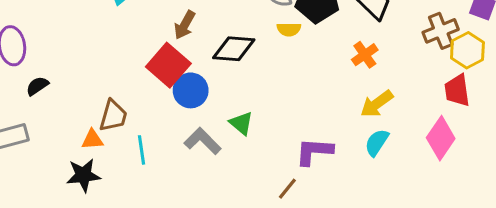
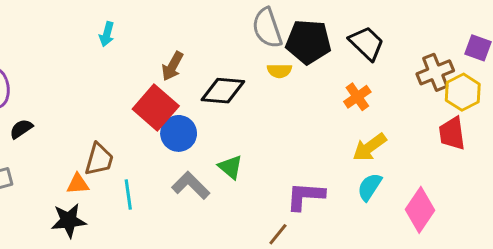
pink diamond: (441, 138) -> (420, 210), moved

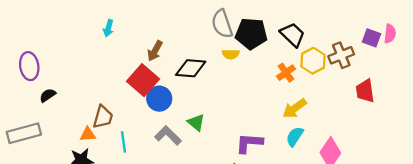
yellow hexagon: (463, 92) -> (313, 61), moved
red trapezoid: (452, 133) -> (365, 91), moved

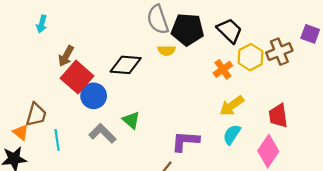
brown arrow: (155, 51) -> (66, 56), moved
red trapezoid: (365, 91) -> (278, 116), moved
orange triangle: (88, 134) -> (21, 132), turned 42

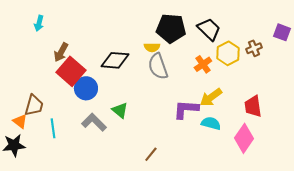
gray semicircle: (158, 20) -> (158, 66), moved
brown cross: (279, 52) -> (254, 48), size x0.7
cyan semicircle: (232, 134) -> (211, 123), turned 72
purple L-shape: (185, 141) -> (186, 109), moved

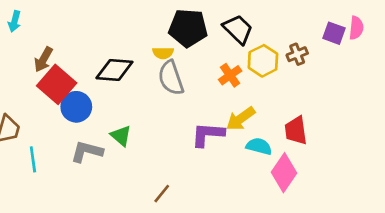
gray L-shape: (94, 122) -> (87, 152), turned -30
cyan semicircle: (211, 123) -> (259, 146), moved

